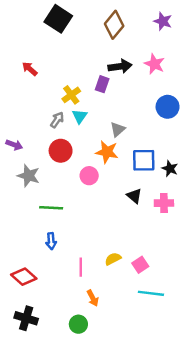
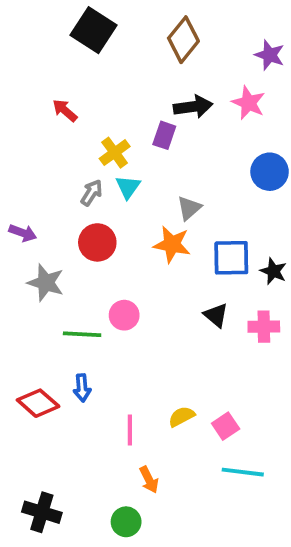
purple star: (163, 21) -> (270, 55), moved
red arrow: (30, 69) -> (65, 110), moved
pink circle: (89, 176) -> (124, 315), moved
red diamond: (24, 277) -> (38, 403), moved

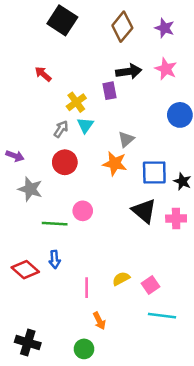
purple star: (270, 55) -> (165, 28), moved
purple rectangle: (164, 135) -> (110, 91), turned -30
black triangle: (216, 315) -> (144, 211), size x1.5

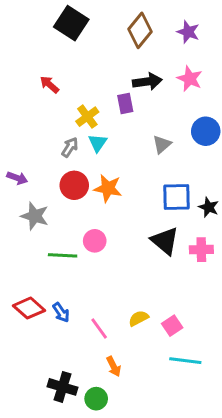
gray triangle: (126, 139) -> (162, 144), moved
orange star: (115, 164) -> (108, 188), moved
blue arrow: (55, 259) -> (61, 312), moved, turned -30
pink line: (87, 288) -> (99, 329), turned -36
black cross: (28, 343) -> (63, 387), moved

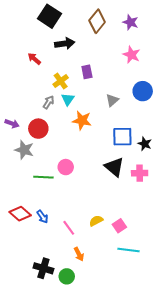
black arrow: (147, 82) -> (65, 44), moved
red circle: (74, 185) -> (38, 129), moved
orange star: (108, 188) -> (82, 120), moved

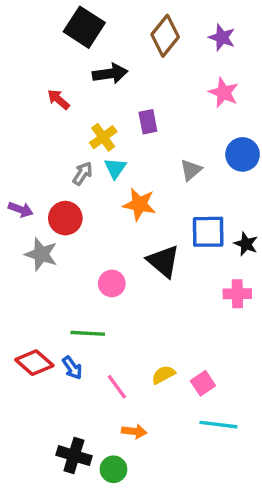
black triangle: (114, 167) -> (163, 261), moved
green line: (43, 177) -> (88, 333), moved
orange arrow: (79, 254) -> (134, 431), turned -56

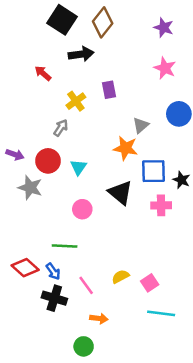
brown diamond: (165, 36) -> (103, 22), moved
cyan triangle: (115, 168) -> (78, 167), moved
orange star: (139, 204) -> (126, 148), moved
pink cross: (237, 294) -> (161, 205), moved
black cross: (74, 456) -> (54, 298), moved

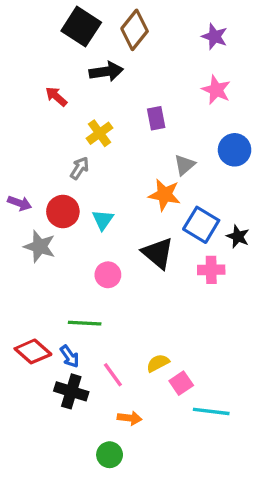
purple rectangle: (109, 90) -> (156, 118), moved
blue square: (153, 171) -> (201, 225), turned 32
pink square: (150, 283) -> (181, 383), moved

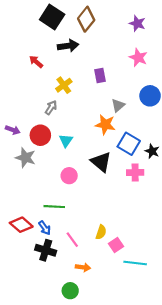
yellow semicircle: (158, 363) -> (101, 232), turned 136

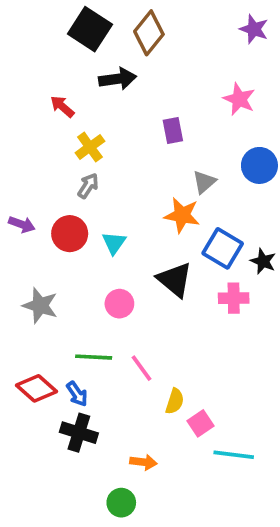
purple star: (137, 23) -> (254, 29), moved
yellow cross: (64, 85) -> (90, 147), moved
gray star: (25, 158) -> (40, 305), moved
pink line: (72, 240) -> (142, 368), moved

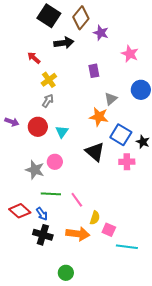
purple star: (254, 29) -> (101, 33), moved
pink circle: (119, 304) -> (55, 162), moved
gray star: (40, 305) -> (35, 170), moved
pink square: (200, 423) -> (109, 230), turned -32
orange arrow: (143, 462) -> (78, 234), moved, size x1.6

